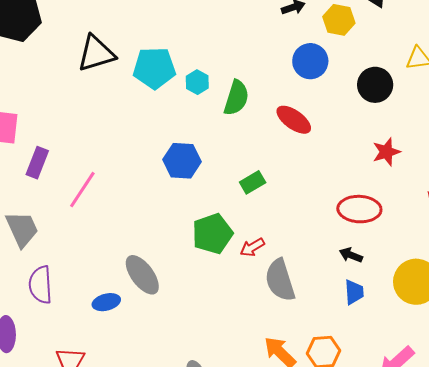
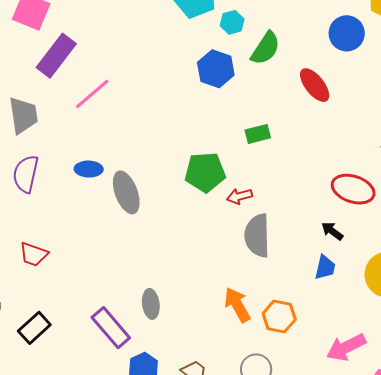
blue hexagon: (182, 161) -> (216, 69), moved
purple rectangle: (37, 163) -> (56, 56), size x1.4
blue ellipse: (106, 302) -> (89, 169), moved

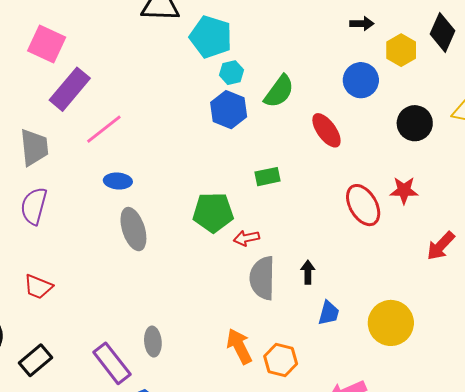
cyan hexagon: (232, 22) -> (231, 73), moved
blue ellipse: (89, 169) -> (118, 181), moved
red ellipse: (353, 189) -> (363, 205), moved, turned 39
black arrow: (332, 231) -> (308, 272), moved, turned 50

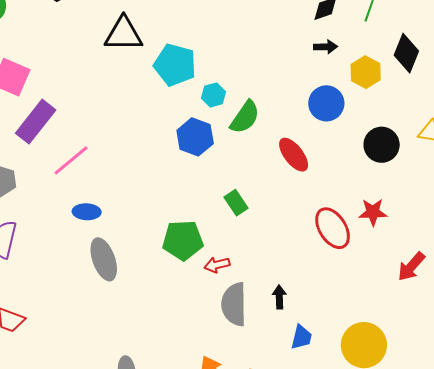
cyan hexagon: (231, 73) -> (213, 95), moved
green rectangle: (267, 177) -> (236, 203), turned 70

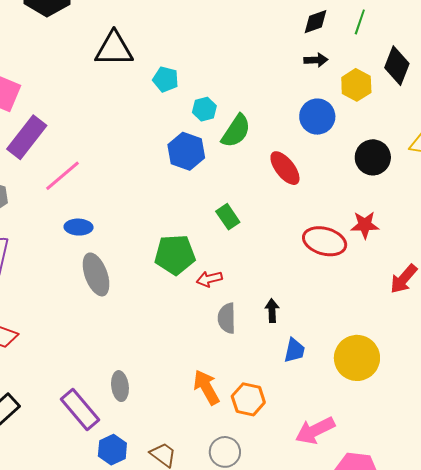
cyan pentagon: (175, 65) -> (166, 79), size x0.6
red ellipse: (333, 228) -> (325, 241), turned -42
gray semicircle: (234, 304) -> (227, 318), size x0.7

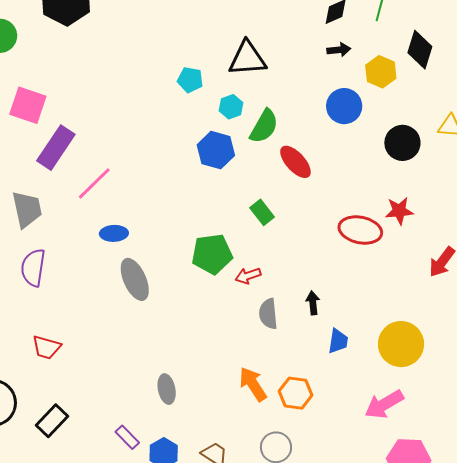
black triangle: (114, 49) -> (247, 58), moved
red ellipse: (285, 168) -> (295, 162), moved
purple rectangle: (80, 409) -> (127, 437), moved, size x0.6
pink arrow: (315, 430) -> (384, 404), moved

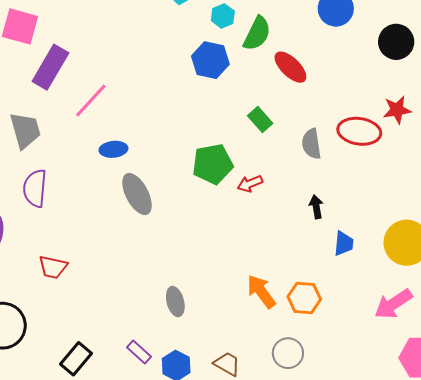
gray semicircle: (268, 314) -> (311, 144), moved
black rectangle: (52, 421) -> (76, 359), moved

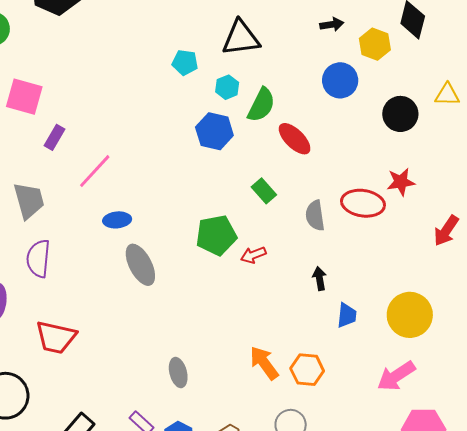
purple rectangle: (50, 67) -> (55, 137), size x0.6
red trapezoid: (53, 267) -> (56, 337), size x1.4

